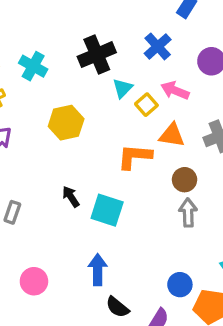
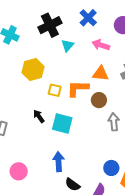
yellow square: (146, 105) -> (55, 90), moved, turned -32
brown circle: (185, 180) -> (99, 100), moved

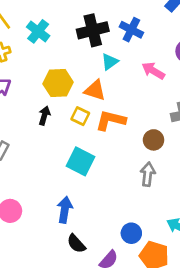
blue cross: (88, 18) -> (131, 30), moved, turned -30
orange triangle: (101, 73) -> (95, 90), moved
brown circle: (99, 100) -> (154, 140), moved
black arrow: (39, 116) -> (44, 116), moved, turned 40

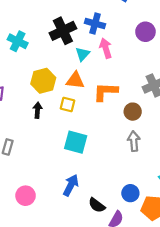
pink arrow: (153, 71) -> (106, 48), moved, turned 54
orange L-shape: (111, 120) -> (106, 92), moved
blue arrow: (65, 210) -> (71, 185), turned 30
black semicircle: (76, 244) -> (97, 205), moved

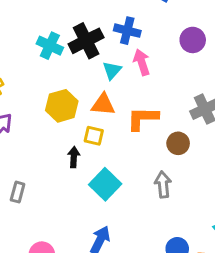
cyan cross: (18, 41) -> (50, 46), moved
black arrow: (37, 110) -> (74, 157), moved
gray arrow: (134, 141) -> (163, 185), moved
cyan square: (76, 142) -> (105, 184), turned 30

